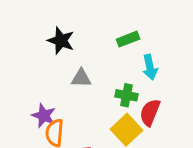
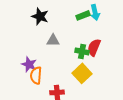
cyan arrow: (150, 67) -> (95, 12), moved
red semicircle: (150, 112) -> (94, 47), moved

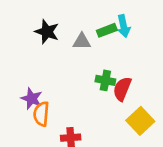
gray triangle: (53, 40) -> (82, 41), moved
red semicircle: (94, 47) -> (122, 89), moved
yellow square: (82, 73) -> (140, 121), moved

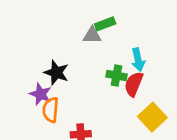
cyan arrow: (124, 26) -> (138, 60), moved
green rectangle: (107, 30) -> (105, 24), moved
black star: (47, 32) -> (56, 73), moved

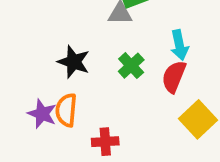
green cross: (117, 75) -> (131, 66), moved, turned 36
purple star: (41, 94) -> (42, 114), moved

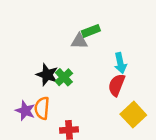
green cross: (131, 66) -> (64, 77), moved

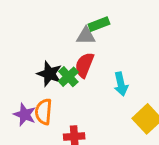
cyan arrow: (120, 63) -> (121, 84), moved
red semicircle: (117, 85) -> (84, 65), moved

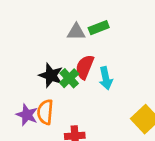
gray triangle: (86, 36) -> (76, 32), moved
cyan arrow: (121, 84) -> (106, 78), moved

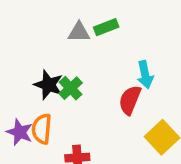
red semicircle: (85, 67) -> (130, 100), moved
cyan arrow: (106, 78) -> (145, 75), moved

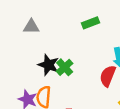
gray triangle: (79, 32) -> (31, 27), moved

